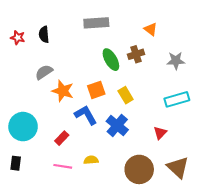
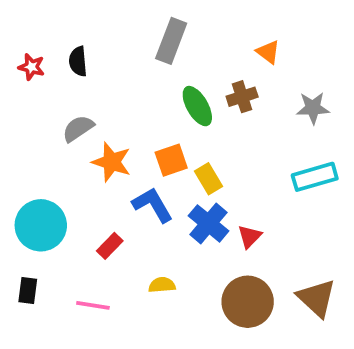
gray rectangle: (96, 23) -> (171, 41), turned -65
yellow rectangle: (126, 95) -> (208, 179), moved
red triangle: (160, 133) -> (249, 236), moved
pink line: (63, 166) -> (93, 305), moved

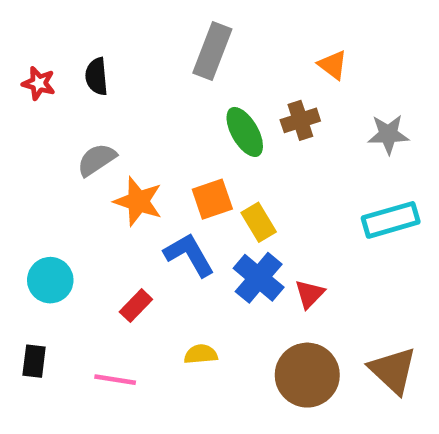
cyan circle: (41, 225) -> (50, 280), size x0.7

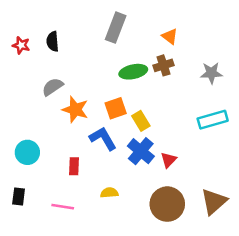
orange triangle: (333, 65) -> (170, 36), moved
green ellipse: (245, 132) -> (133, 72), turned -72
red rectangle: (136, 306) -> (74, 166), turned -42
brown triangle: (393, 370) -> (214, 202), turned 36

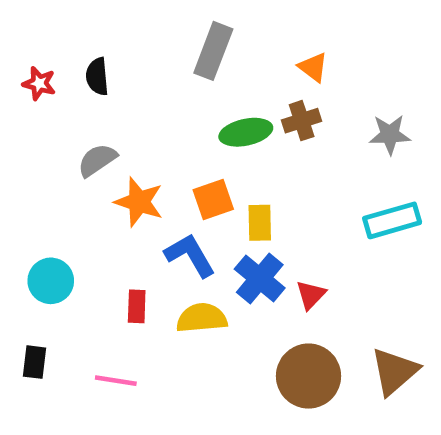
yellow rectangle: (141, 121) -> (260, 223), turned 30
yellow semicircle: (109, 193) -> (202, 318), moved, size x1.5

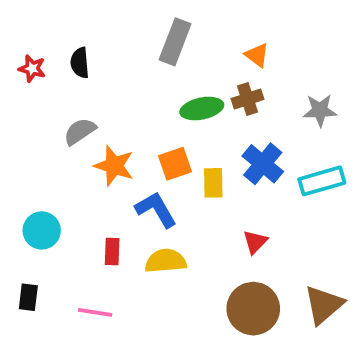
blue cross: (260, 279) -> (263, 164), moved

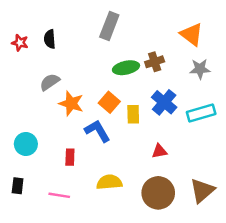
orange triangle: (257, 55) -> (192, 34), moved, size x1.5
orange square: (175, 164) -> (109, 102), turned -30
red triangle: (255, 242) -> (159, 151), turned 35
yellow semicircle: (166, 261) -> (109, 182), moved

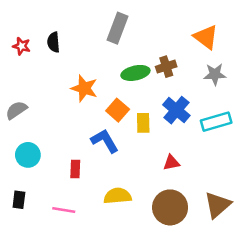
gray semicircle: (50, 82) -> (16, 110), moved
orange star: (71, 103) -> (84, 88), moved

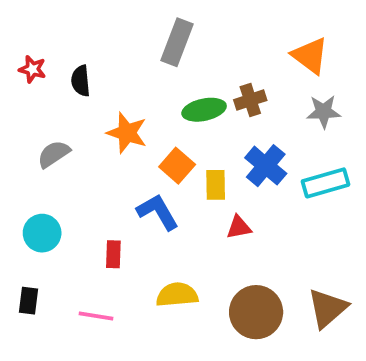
black semicircle: (53, 42) -> (81, 81), moved
gray semicircle: (16, 110) -> (54, 154), moved
red triangle: (171, 163) -> (239, 227), moved

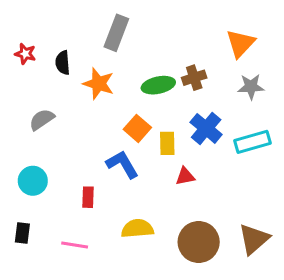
gray rectangle: (177, 42) -> (116, 33), moved
orange triangle: (310, 56) -> (240, 43), turned 36
orange star: (127, 133) -> (99, 84), moved

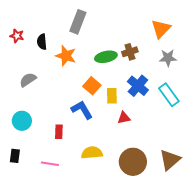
cyan rectangle: (252, 142) -> (169, 95), turned 70

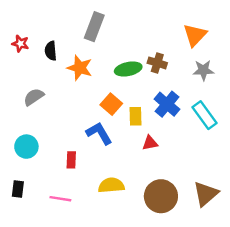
brown cross: (130, 52) -> (157, 63), turned 35

